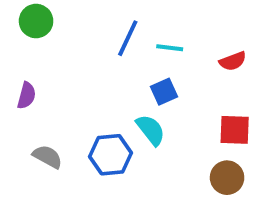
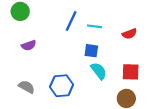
blue square: (164, 92) -> (91, 51), turned 32
purple semicircle: (26, 96) -> (29, 45), moved, turned 56
cyan semicircle: (151, 130) -> (99, 71), moved

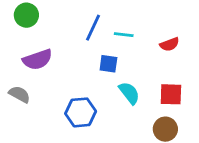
purple semicircle: (29, 45) -> (38, 60), size x1.5
blue square: (91, 51) -> (108, 64), moved
gray semicircle: (27, 87) -> (19, 94), moved

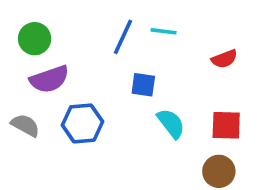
green circle: (26, 15) -> (35, 39), moved
cyan line: (124, 35) -> (164, 31), moved
blue hexagon: (81, 112) -> (82, 123), moved

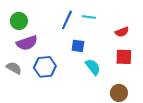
red square: (226, 125) -> (124, 57), moved

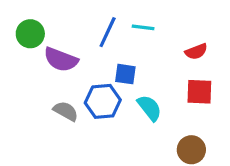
purple semicircle: (27, 43) -> (61, 60), moved, turned 40
blue hexagon: (45, 67) -> (103, 101), moved
gray semicircle: (14, 68) -> (66, 111), moved

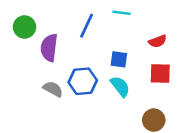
cyan line: (143, 27) -> (121, 13), moved
purple semicircle: (61, 60) -> (49, 48), turned 76
blue square: (125, 74) -> (119, 59), moved

